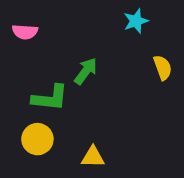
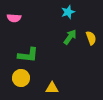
cyan star: (136, 21) -> (68, 12), moved
green arrow: (86, 71) -> (70, 37), moved

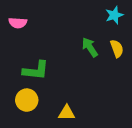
cyan star: (68, 12) -> (114, 15), moved
green arrow: (70, 37) -> (90, 47), turned -70

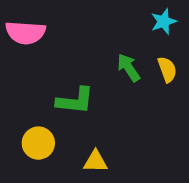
pink semicircle: (18, 23) -> (25, 33), size x1.5
green L-shape: (36, 70) -> (75, 101), moved

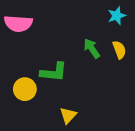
yellow circle: (38, 143) -> (25, 89), moved
yellow triangle: (95, 161) -> (68, 115), turned -48

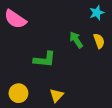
pink semicircle: (18, 24) -> (15, 19), turned 30
yellow circle: (25, 89) -> (18, 93), moved

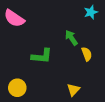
yellow semicircle: (99, 41) -> (87, 54), moved
yellow triangle: (57, 95) -> (73, 90), moved

